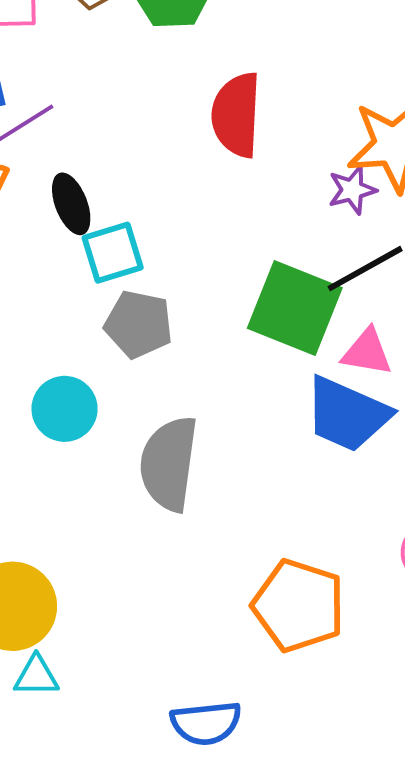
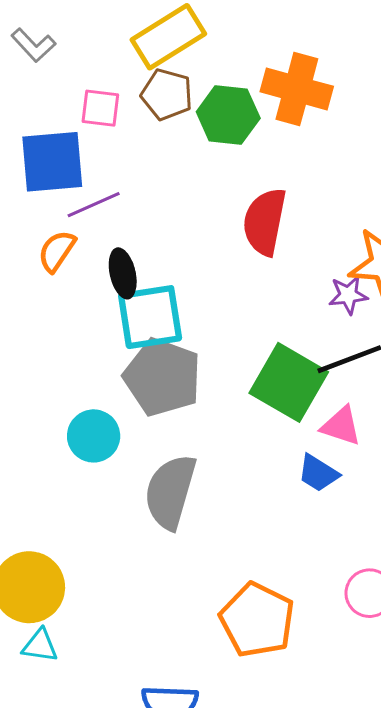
cyan square: (113, 253) -> (150, 317), size x1.4
gray pentagon: (139, 324) -> (162, 377), size x1.4
blue trapezoid: (347, 414) -> (318, 473), size x0.6

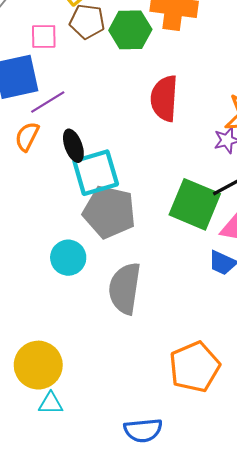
orange pentagon: (257, 620) -> (194, 367), turned 30

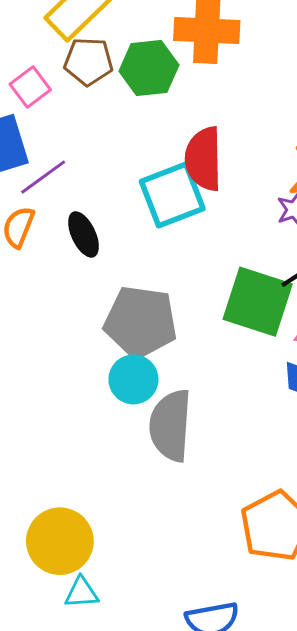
pink square: (44, 36) -> (30, 87), turned -32
cyan square: (96, 173) -> (172, 195), moved
cyan circle: (68, 258) -> (133, 379), moved

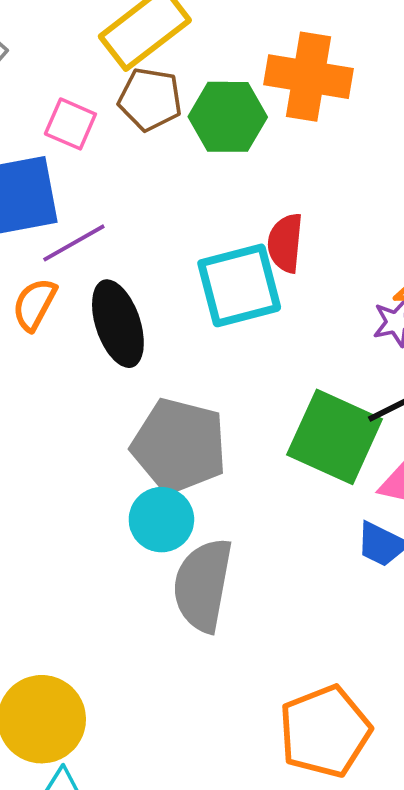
pink square: (30, 87) -> (70, 124), turned -36
red semicircle: (204, 159) -> (285, 243), size x0.7
black ellipse: (84, 234) -> (118, 324), size x1.4

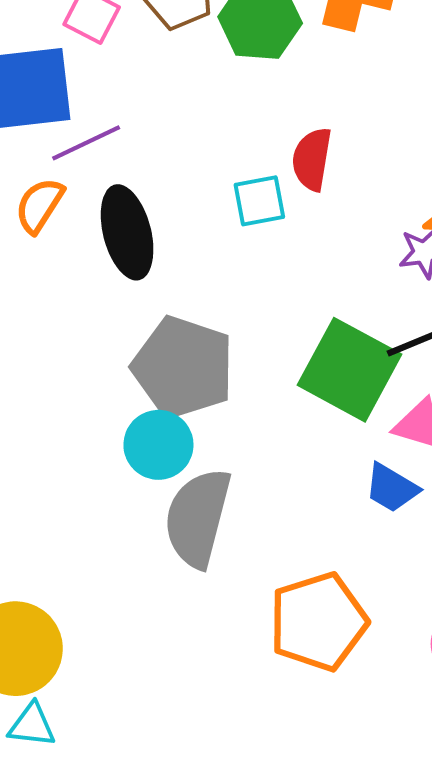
cyan square: (239, 285) -> (259, 201), size x0.6
orange pentagon: (325, 731) -> (318, 622), moved

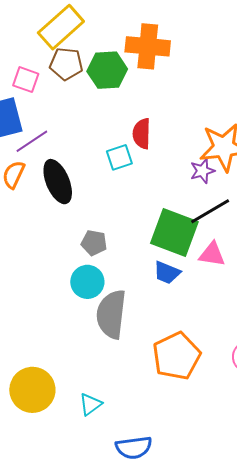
gray pentagon: (183, 367) -> (94, 243), size x0.5
blue trapezoid: (392, 488) -> (167, 273), moved
cyan triangle: (32, 725) -> (90, 404), moved, turned -35

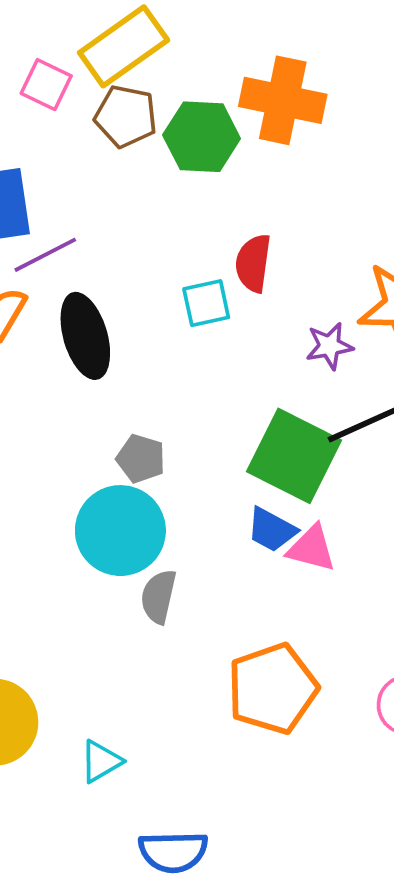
pink square: (26, 80) -> (46, 85), moved
purple star: (202, 171) -> (329, 346), moved
pink triangle: (212, 254) -> (312, 548), moved
cyan circle: (87, 282) -> (120, 531), size x1.4
gray semicircle: (111, 314) -> (159, 597), size x0.6

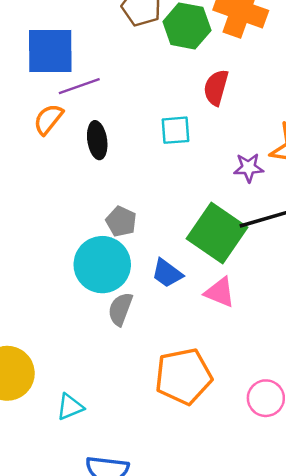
red semicircle: (253, 263) -> (216, 87), moved
black ellipse: (85, 336) -> (97, 140), size x0.7
blue trapezoid: (272, 530) -> (167, 273), moved

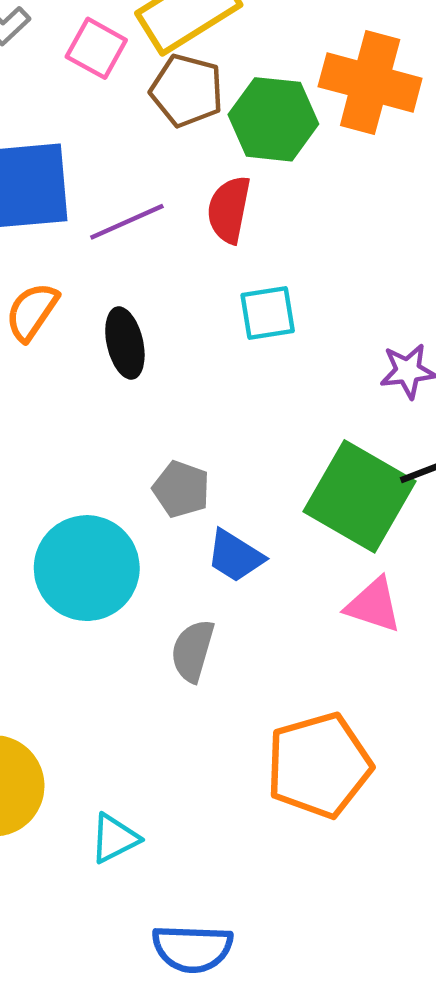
purple line: (79, 86) -> (127, 222), moved
red semicircle: (216, 87) -> (229, 210), moved
cyan circle: (102, 265) -> (87, 568), moved
blue trapezoid: (167, 273) -> (235, 556), moved

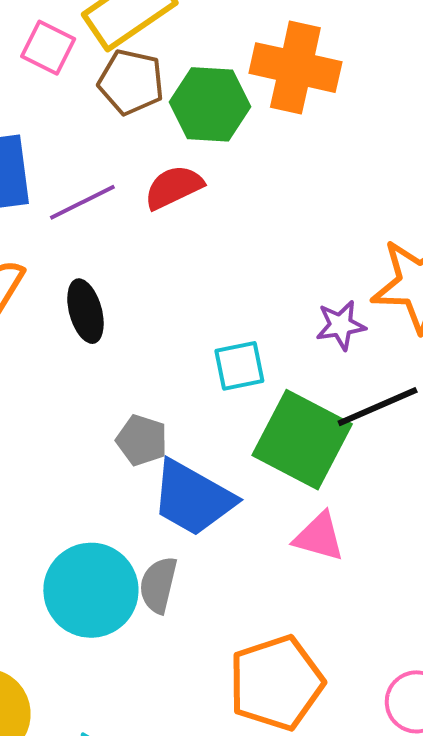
red semicircle: (229, 210) -> (174, 187), turned 56
cyan square: (268, 313) -> (239, 366), moved
blue trapezoid: (235, 556) -> (193, 498), size x1.6
cyan circle: (87, 568) -> (91, 590), moved

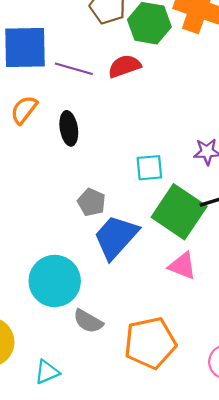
purple line: (82, 202) -> (74, 69), turned 36
blue trapezoid: (193, 498) -> (116, 237), turned 96
gray semicircle: (158, 585) -> (88, 321), moved, turned -80

